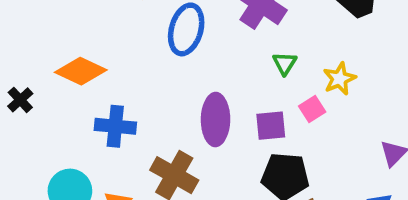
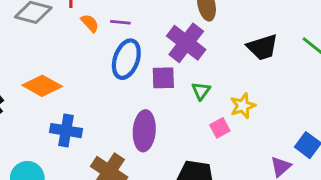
purple square: (271, 126) -> (163, 78), moved

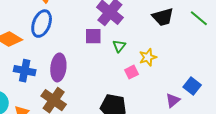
blue ellipse: (126, 59) -> (42, 24), moved
purple ellipse: (144, 131) -> (58, 67), moved

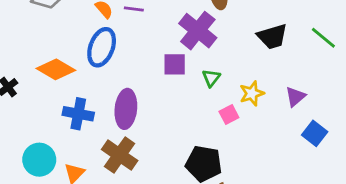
purple triangle: (173, 100) -> (295, 97), moved

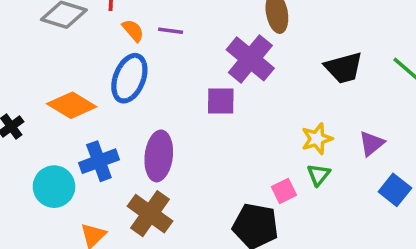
green triangle: (211, 78) -> (319, 175), moved
blue cross: (78, 114) -> (99, 161), turned -32
pink square: (229, 114) -> (284, 191), moved
cyan circle: (39, 160) -> (54, 187), moved

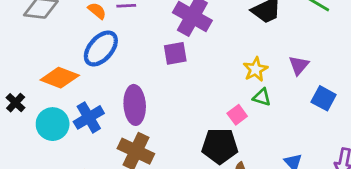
blue ellipse: (129, 78) -> (101, 48), turned 30
green triangle: (319, 175) -> (262, 97), turned -42
cyan circle: (54, 187) -> (53, 124), moved

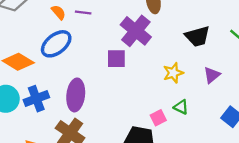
purple triangle: (299, 65) -> (212, 75), moved
yellow star: (255, 69) -> (173, 73), moved

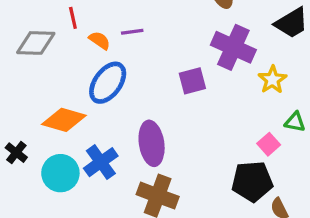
purple cross: (136, 31) -> (233, 47), moved

